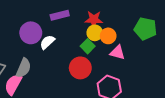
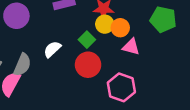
purple circle: (31, 33) -> (16, 16), moved
white semicircle: (47, 42) -> (52, 49), moved
green square: (88, 46) -> (87, 40), moved

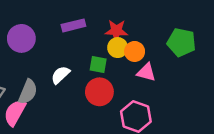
green square: (87, 40) -> (98, 64), turned -35

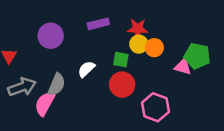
green pentagon: (181, 42) -> (197, 56), moved
pink triangle: (146, 72) -> (183, 67), moved

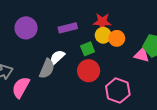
purple rectangle: (98, 24) -> (68, 28), moved
green square: (121, 60) -> (88, 49), turned -32
gray semicircle: (57, 85) -> (47, 69), moved

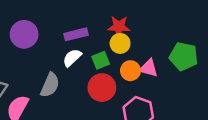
orange circle: (117, 38) -> (130, 71), moved
pink triangle: (142, 55) -> (149, 68), moved
white semicircle: (57, 57) -> (72, 58), moved

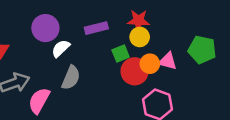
white semicircle: (72, 58) -> (61, 48), moved
red circle: (102, 88) -> (135, 71), moved

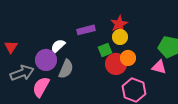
red star: (138, 20) -> (119, 24), turned -30
purple circle: (45, 28) -> (46, 60), moved
pink triangle: (168, 61) -> (159, 67), moved

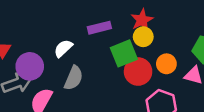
green square: (105, 50) -> (124, 53), size x1.5
orange circle: (128, 58) -> (166, 64), moved
purple circle: (46, 60) -> (30, 66), moved

